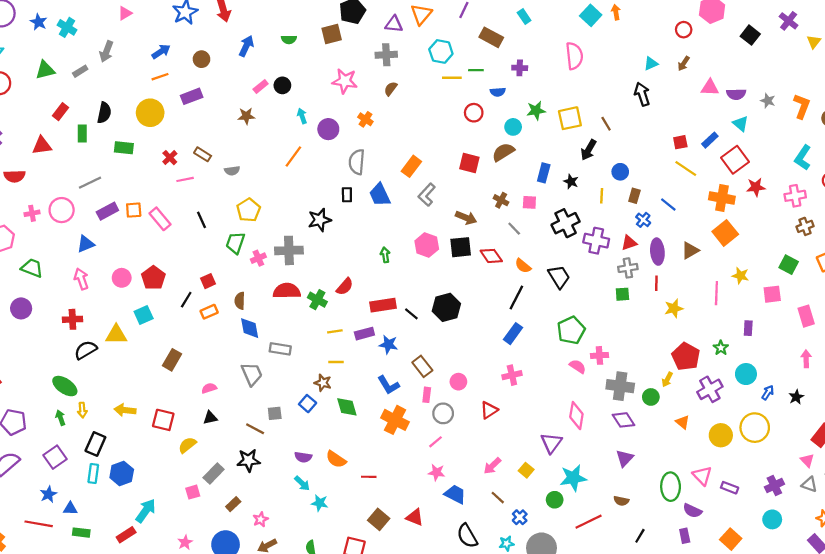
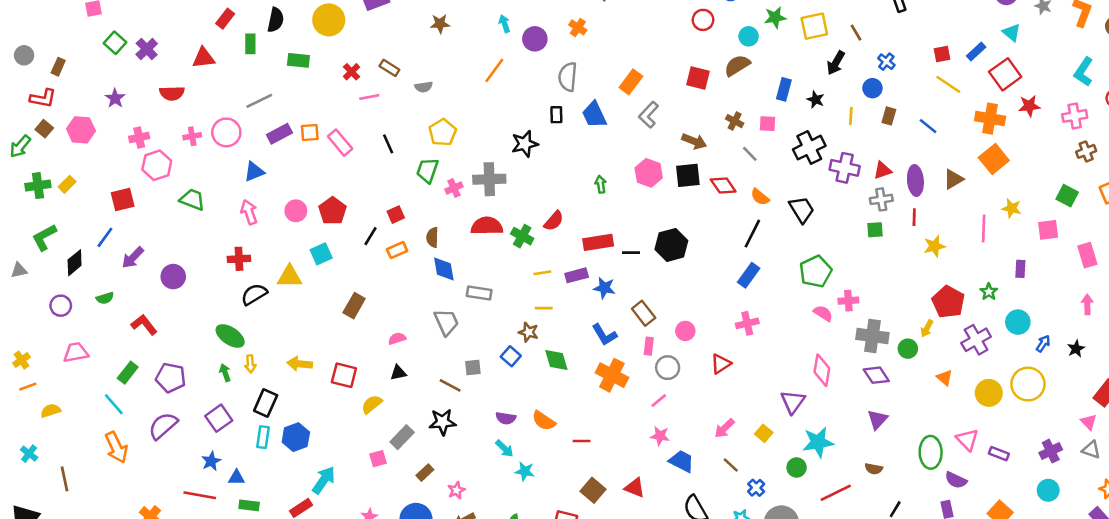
blue cross: (643, 220) -> (886, 62), moved
purple circle: (21, 308) -> (173, 277), moved
black line: (411, 314) -> (631, 253), turned -40

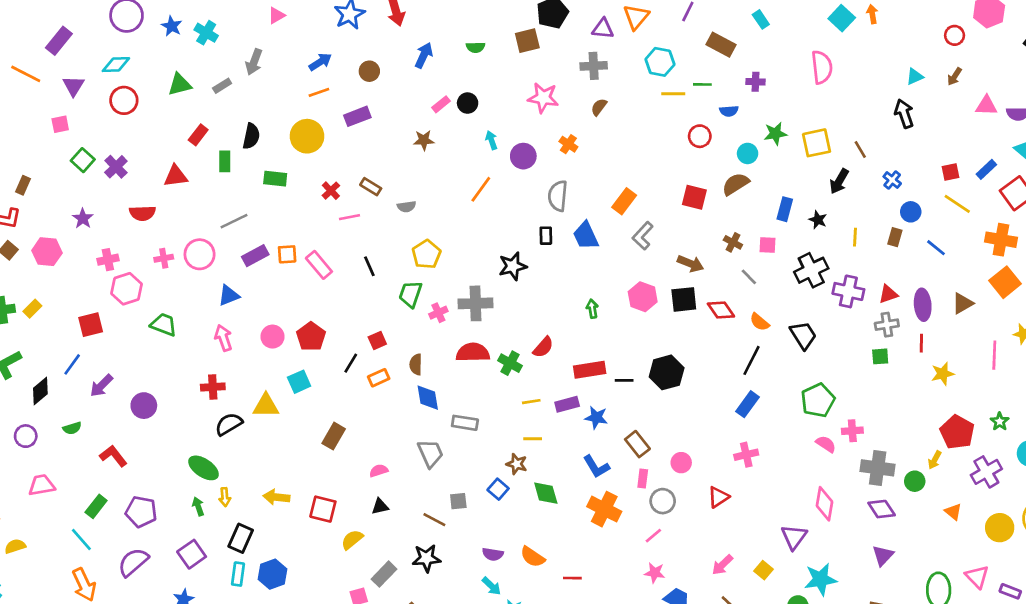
blue circle: (872, 88) -> (911, 212), moved

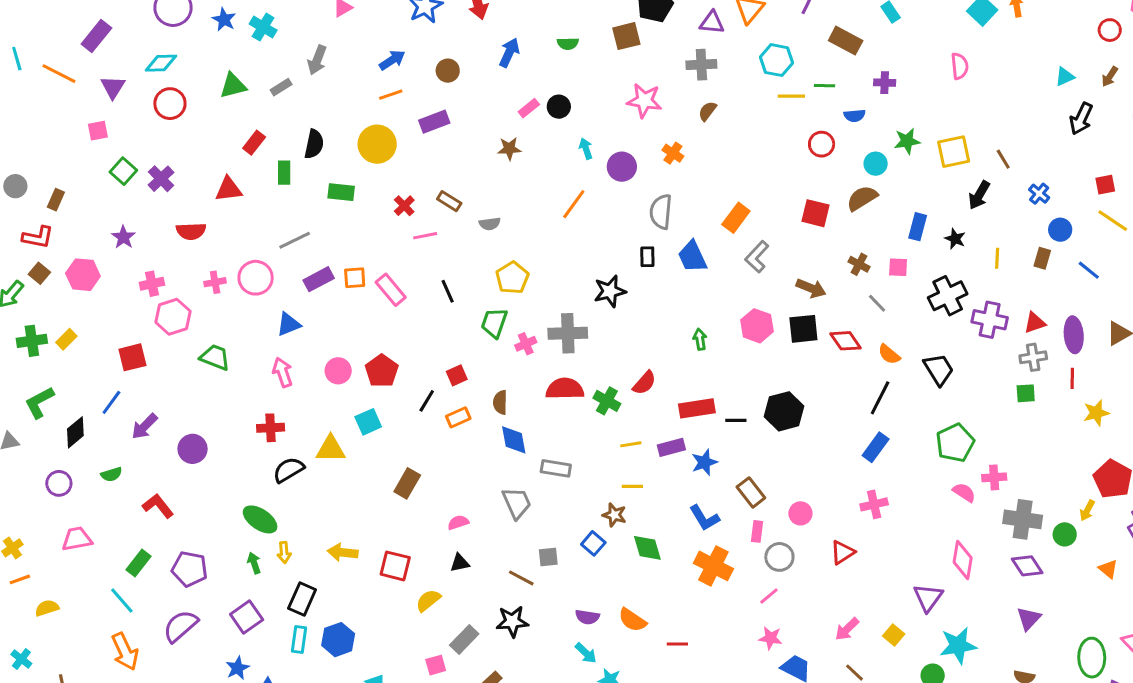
pink semicircle: (822, 67) -> (960, 66), size x0.7
black arrow: (904, 114) -> (1081, 119), moved, turned -136
blue star: (596, 418) -> (704, 462), turned -30

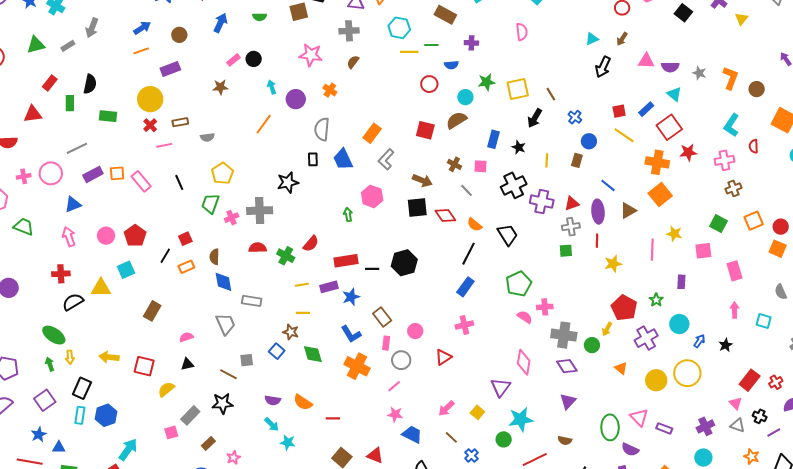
yellow circle: (377, 144) -> (150, 99), moved
brown rectangle: (449, 201) -> (180, 122), turned -42
blue line: (1089, 270) -> (608, 185), moved
pink hexagon: (757, 326) -> (372, 196), moved
red semicircle: (565, 389) -> (258, 248), size x0.7

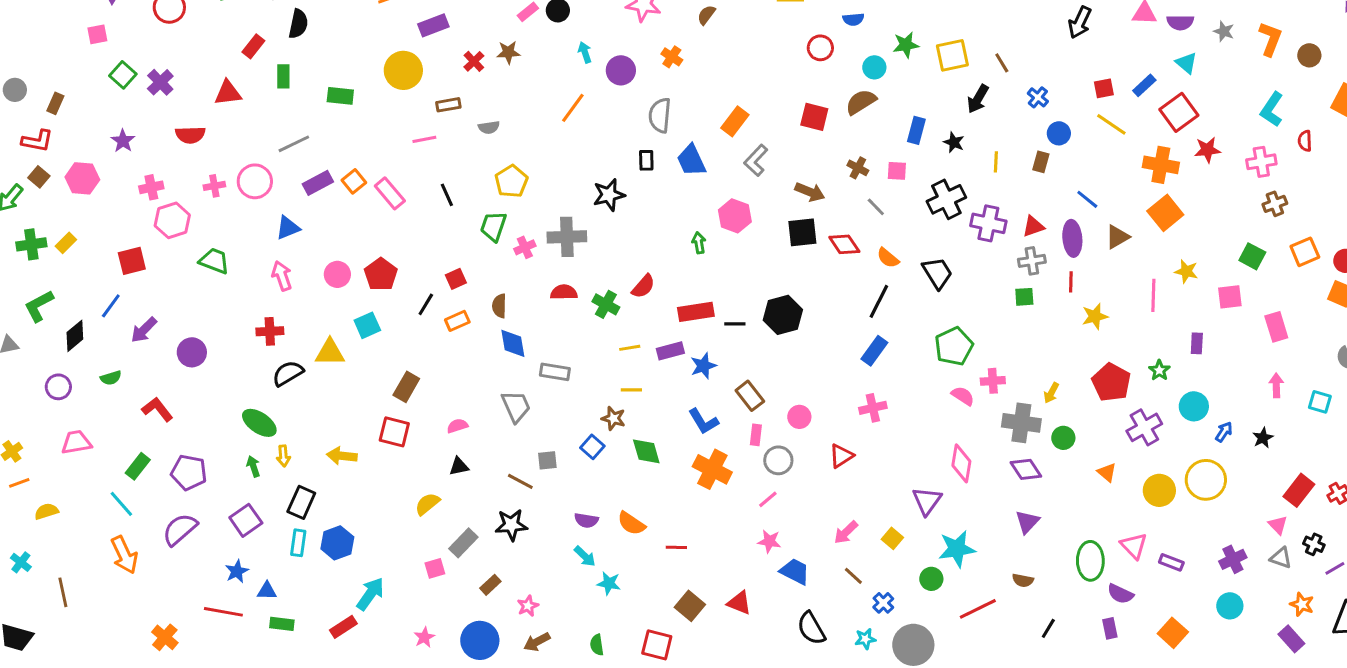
black semicircle: (90, 84) -> (298, 24), moved
red cross: (150, 125) -> (474, 61), moved
orange square: (117, 173) -> (354, 181), turned -35
yellow arrow: (607, 329) -> (1051, 393), moved
red square: (144, 366) -> (394, 432), moved

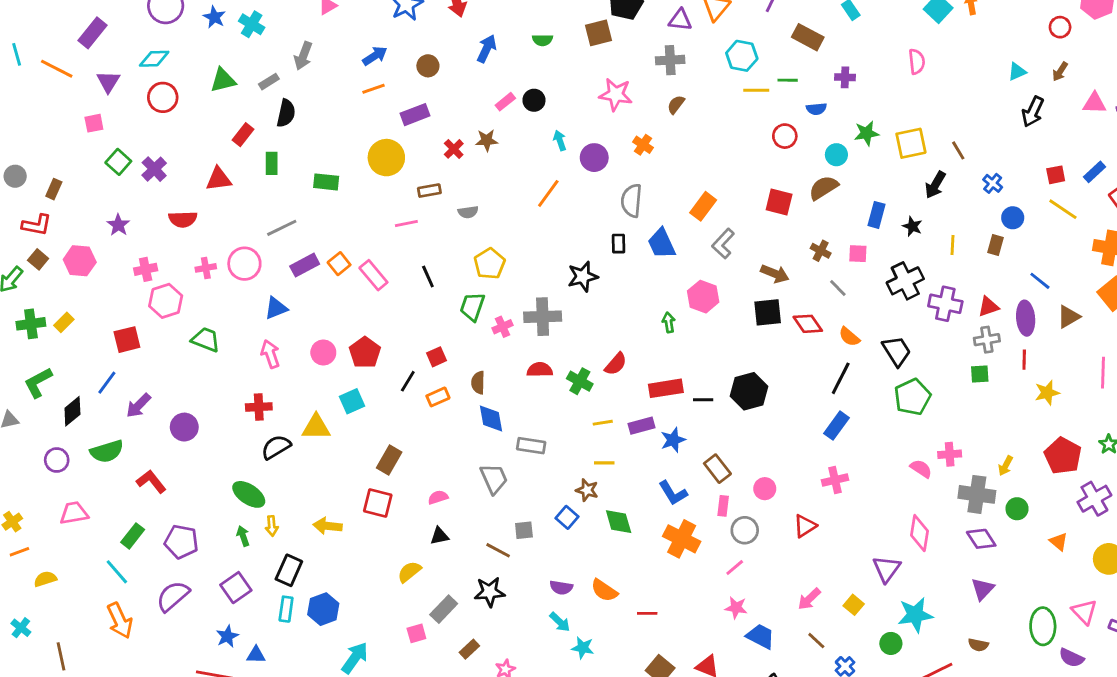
green pentagon: (954, 346) -> (912, 397), moved
green semicircle: (111, 378) -> (107, 451), size x1.6

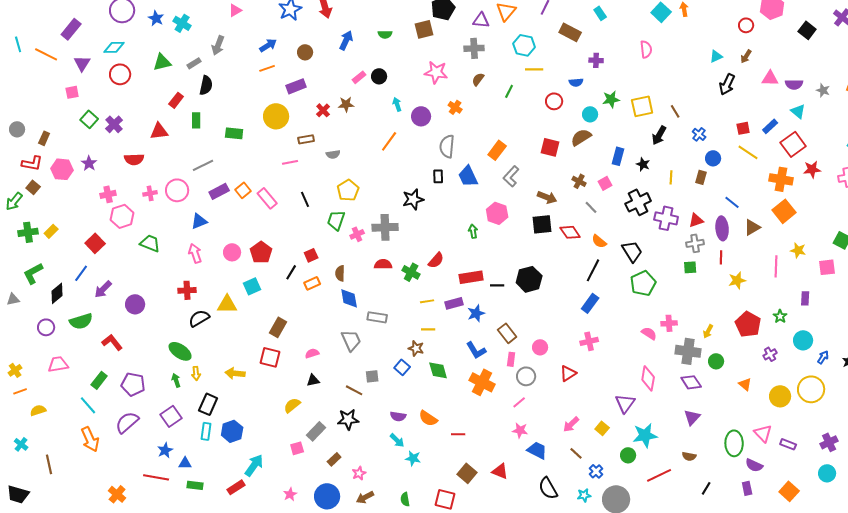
green line: (788, 80) -> (509, 91), moved, turned -64
pink square: (858, 254) -> (605, 183), turned -32
pink hexagon: (80, 261) -> (62, 169), moved
red square: (127, 340) -> (95, 243), turned -30
purple cross: (1094, 499) -> (770, 354), size x0.6

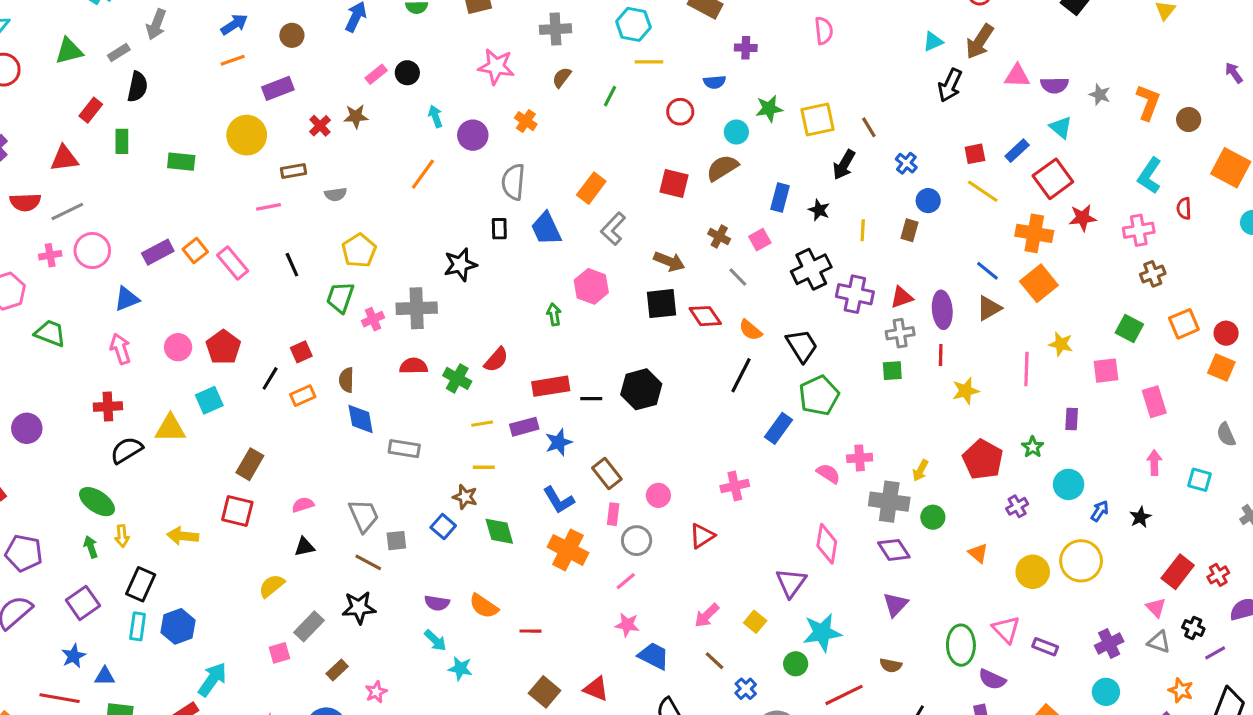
brown arrow: (746, 56) -> (980, 42), size x1.6
gray line: (203, 165) -> (67, 212), moved
blue line: (732, 202) -> (987, 271), moved
blue rectangle: (590, 303) -> (778, 428), moved
gray trapezoid: (351, 340) -> (364, 516), moved

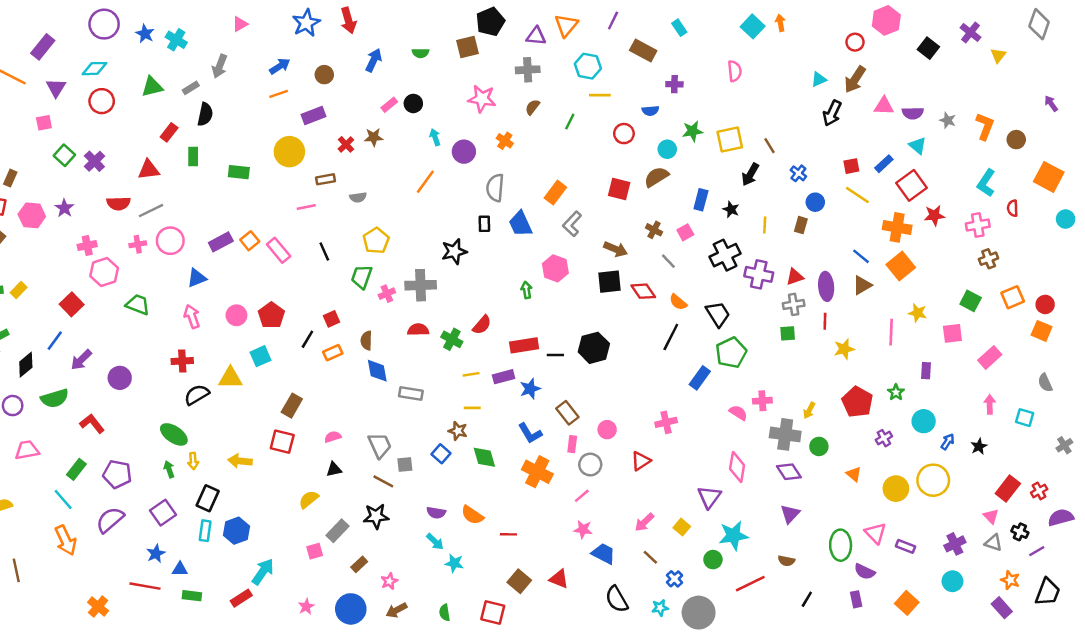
pink rectangle: (1154, 402) -> (990, 357), turned 65

